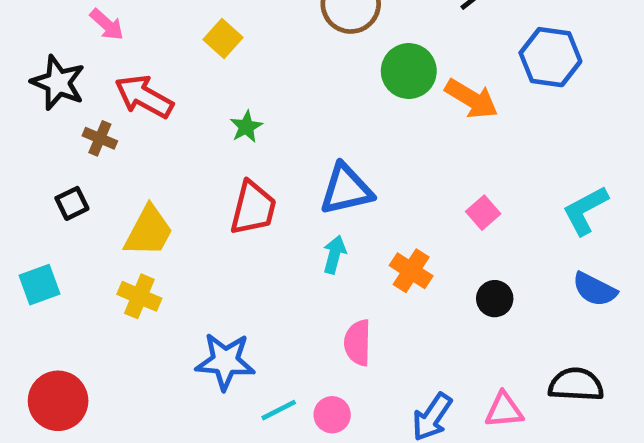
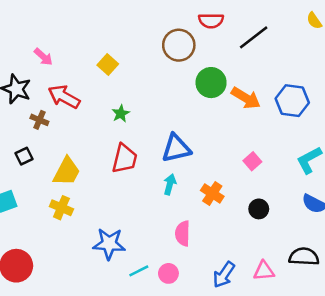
blue hexagon: (550, 57) -> (292, 101), moved

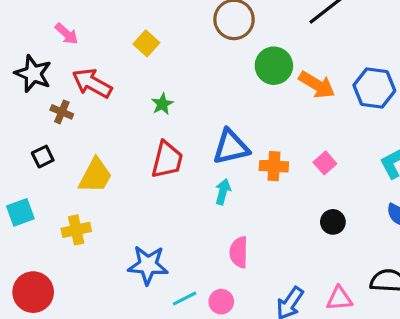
orange cross: (212, 193) -> (274, 166), moved, turned -30
yellow cross: (61, 208) -> (76, 230), moved, turned -35

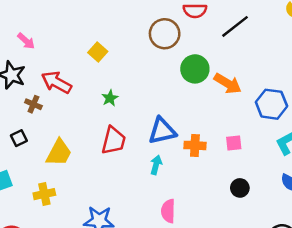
pink arrow: (67, 34) -> (26, 41), moved
blue hexagon: (374, 88) -> (271, 104), moved
pink square: (325, 163) -> (234, 143), turned 35

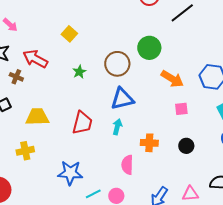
brown circle: (165, 34) -> (117, 64), moved
orange arrow: (228, 84) -> (172, 79), moved
red trapezoid: (114, 141) -> (82, 123), moved
orange cross: (195, 145) -> (149, 143), moved
yellow trapezoid: (59, 153) -> (37, 117), turned -120

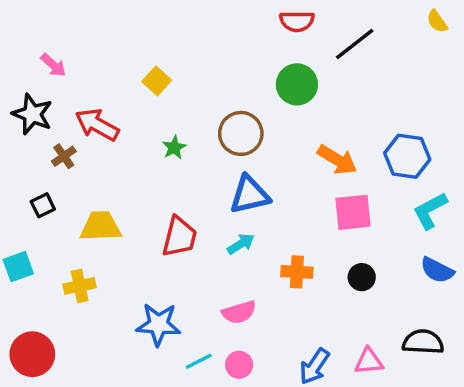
green circle: (149, 48) -> (297, 84), moved
brown cross: (16, 77) -> (64, 156), turned 32
pink square: (181, 109) -> (353, 212), size x1.6
cyan arrow: (117, 127) -> (241, 244), turned 42
pink semicircle: (127, 165) -> (239, 312), moved, turned -108

